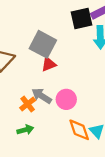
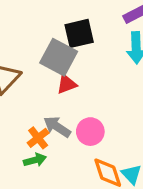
black square: (81, 19) -> (79, 33), moved
green arrow: (25, 130) -> (35, 160), moved

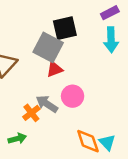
pink circle: (90, 132) -> (73, 96), moved
green arrow: (35, 160) -> (17, 139), moved

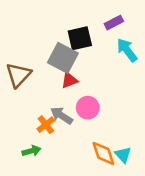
purple rectangle: (110, 13) -> (114, 23), moved
cyan arrow: (111, 40) -> (127, 50), turned 145

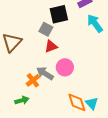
gray square: (63, 58) -> (46, 29), size x0.6

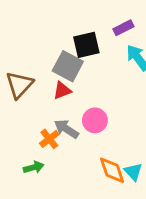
gray square: (46, 29) -> (68, 66), size x1.5
red triangle: (51, 46) -> (62, 90), moved

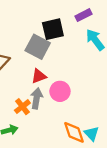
red triangle: (62, 90) -> (39, 76), moved
gray arrow: (66, 129) -> (37, 98), turned 66

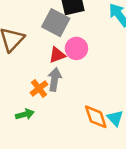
pink circle: (60, 91) -> (76, 48), moved

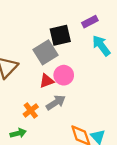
gray square: (56, 23) -> (45, 52), turned 30
gray arrow: (54, 79) -> (56, 102), moved, turned 48

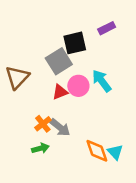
cyan arrow: (101, 46) -> (102, 81), moved
gray arrow: (56, 102) -> (60, 127), moved, turned 72
green arrow: (18, 133) -> (40, 148), moved

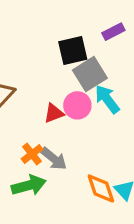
gray square: (59, 61) -> (90, 74), moved
green arrow: (40, 148) -> (29, 185), size x1.5

